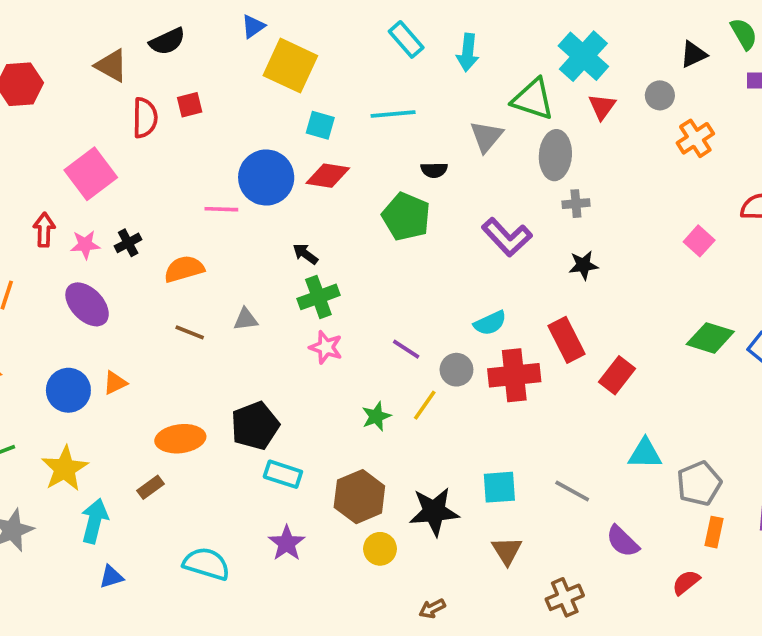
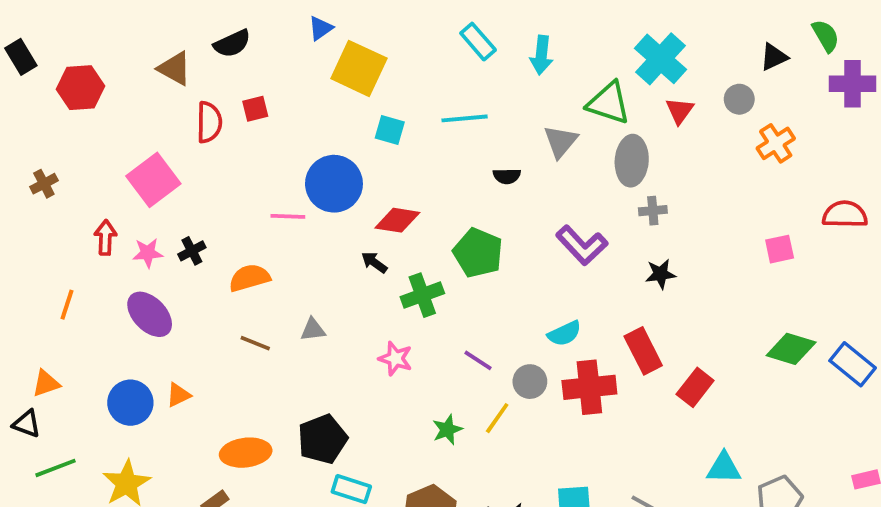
red diamond: (328, 176) -> (397, 220), moved
green pentagon: (406, 217) -> (478, 253), moved
pink square: (699, 241) -> (780, 249), turned 36
green cross: (318, 297) -> (422, 295), moved

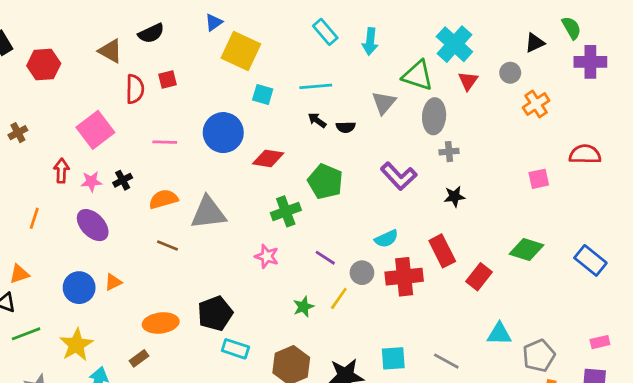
pink line: (288, 216) -> (165, 142), moved
black arrow: (374, 262) -> (317, 120), moved
gray triangle: (313, 330) -> (208, 213), moved, size x2.0
green diamond: (791, 349) -> (527, 250), moved

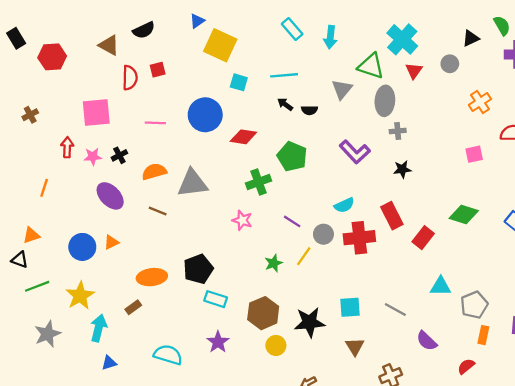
orange cross: (536, 104) -> (480, 102), moved
pink square: (95, 130) -> (96, 112), turned 32
purple ellipse: (93, 225) -> (110, 196), moved

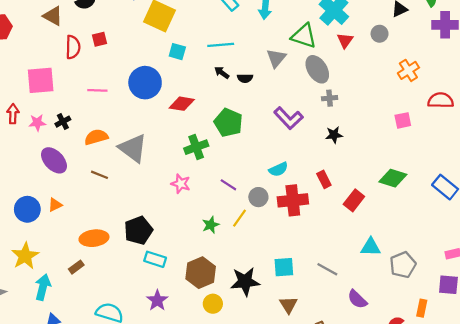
gray ellipse: (385, 101) -> (317, 69), turned -36
gray triangle: (192, 183) -> (133, 148), turned 44
red rectangle: (392, 216) -> (324, 179), size x0.7
orange rectangle: (483, 335) -> (422, 308), moved

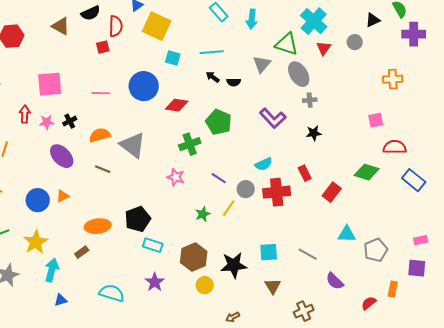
red semicircle: (73, 47) -> (116, 26), moved
orange cross: (408, 70) -> (393, 79), moved, turned 30
red semicircle: (441, 100) -> (395, 147), moved

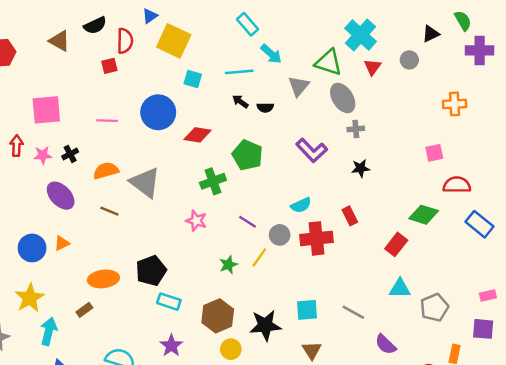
cyan arrow: (252, 19) -> (271, 54), moved, turned -54
red rectangle: (332, 192) -> (396, 244), moved

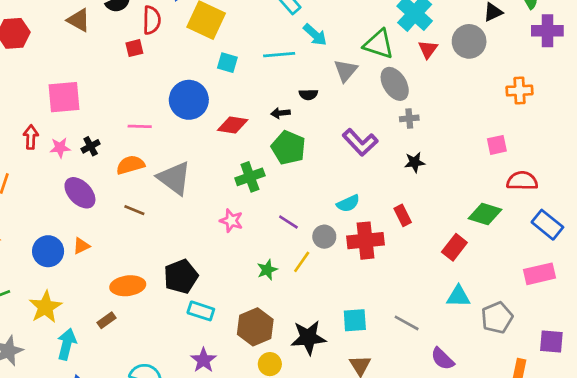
gray circle: (409, 60) -> (469, 41), size x1.6
black arrow: (240, 102) -> (280, 113), moved, turned -42
pink line: (107, 121) -> (140, 126), moved
pink rectangle: (488, 296) -> (539, 274), moved, size x1.6

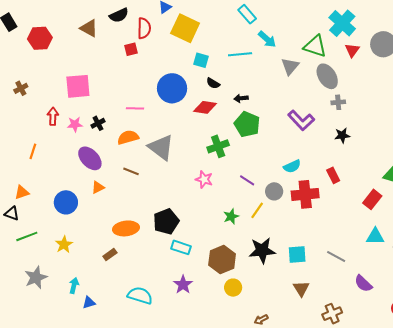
black semicircle: (308, 95) -> (213, 83), moved, turned 32
orange triangle: (81, 246) -> (98, 187), moved
yellow star: (45, 307) -> (64, 244), size x0.7
black star: (308, 338) -> (262, 250), moved
cyan arrow: (67, 344) -> (74, 286), moved, size x0.7

